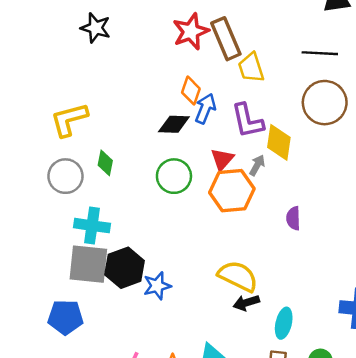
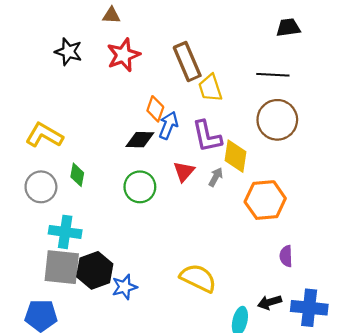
red star: (191, 31) -> (123, 55), moved
yellow L-shape: (69, 119) -> (44, 135), turned 45
orange hexagon: (232, 191) -> (265, 200), moved
purple semicircle: (293, 218) -> (286, 256), moved
black arrow: (246, 303) -> (270, 302), moved

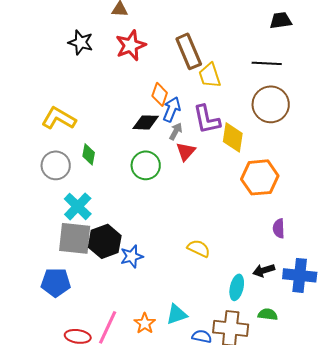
gray arrow: (216, 177) -> (176, 131), moved
cyan cross: (65, 232) -> (78, 206), turned 36
yellow semicircle: (198, 278) -> (199, 248), size x0.7

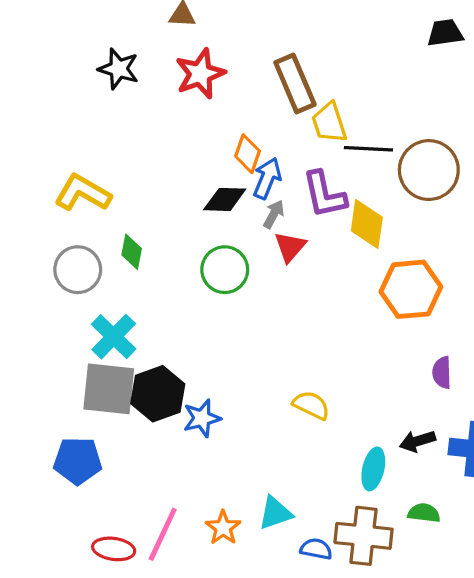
black line: (267, 63) -> (368, 149), moved

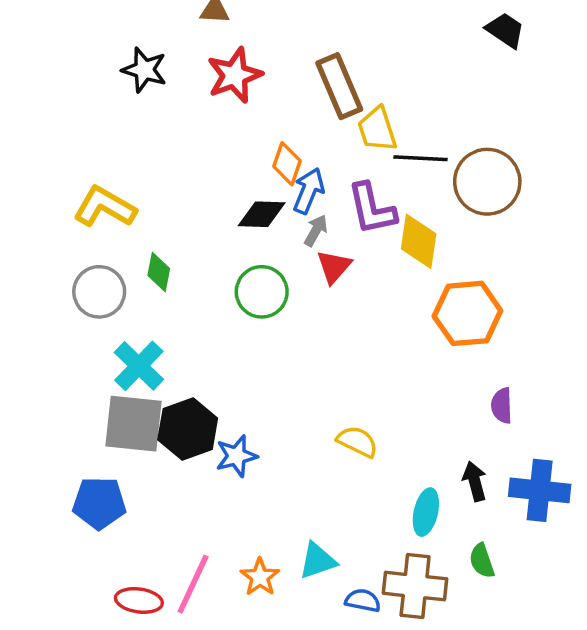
black trapezoid: (445, 33) -> (505, 30), turned 42
black arrow: (417, 441) -> (475, 481), turned 92
green semicircle: (424, 513) -> (482, 561), turned -116

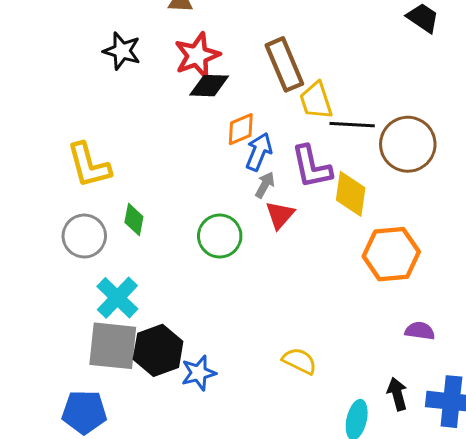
orange diamond: (287, 164) -> (241, 129), turned 48
yellow L-shape: (105, 207) -> (89, 165), turned -135
black diamond: (262, 214) -> (209, 86), moved
purple semicircle: (502, 406) -> (420, 331), turned 100

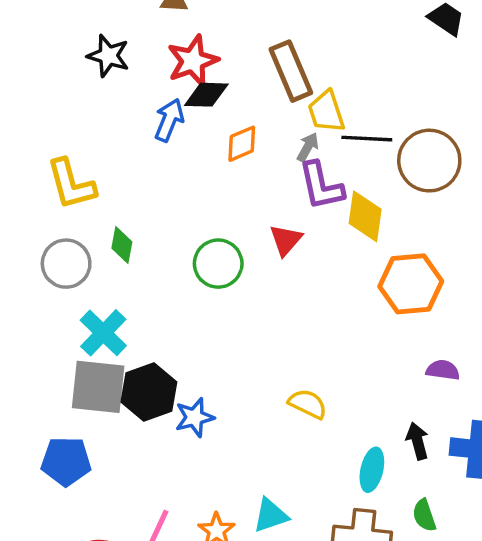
blue arrow: (259, 152) -> (169, 120), moved
gray arrow: (265, 185) -> (308, 147), moved

